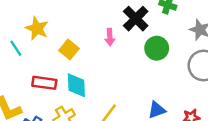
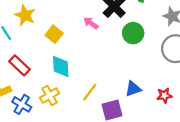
pink arrow: (110, 37) -> (91, 23), turned 128
red rectangle: (44, 83) -> (19, 65), moved, turned 35

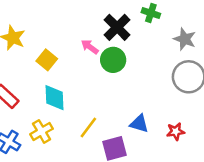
green circle: (133, 33) -> (113, 60), moved
blue triangle: (133, 89) -> (139, 124), turned 36

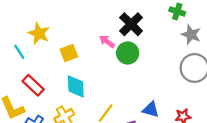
green cross: (151, 13) -> (177, 12), moved
yellow square: (47, 60) -> (69, 53), turned 30

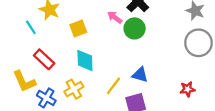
blue triangle: (151, 109) -> (140, 75), moved

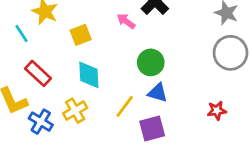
green circle: (135, 28) -> (151, 62), moved

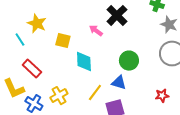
yellow square: (81, 35) -> (63, 40), turned 35
green circle: (151, 62) -> (129, 61), moved
cyan diamond: (89, 75) -> (84, 62), moved

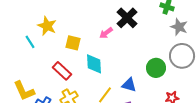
pink arrow: (96, 30) -> (106, 33), turned -72
green circle: (129, 61) -> (156, 68), moved
red rectangle: (32, 69) -> (62, 71), moved

